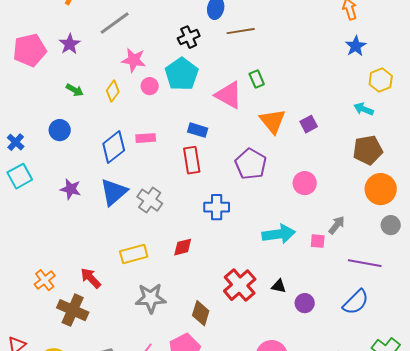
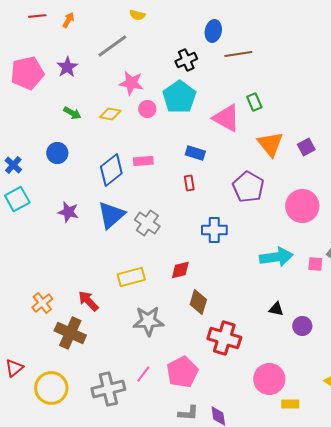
yellow diamond: (113, 91) -> (110, 114), turned 65
red rectangle: (192, 160) -> (189, 183), size x0.6
pink circle: (305, 183) -> (302, 206), size x1.4
red cross: (240, 285) -> (224, 338), moved, turned -32
brown diamond: (201, 313) -> (198, 302), moved

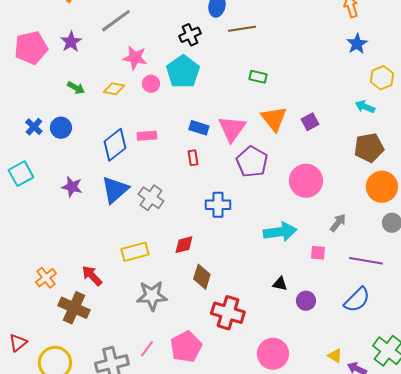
green rectangle: (254, 102) -> (258, 77), turned -54
pink triangle: (226, 118) -> (232, 129), moved, turned 36
blue cross: (13, 165) -> (34, 127), moved
pink square: (315, 264) -> (318, 253), moved

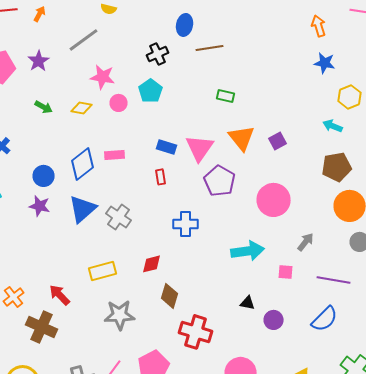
blue star: (357, 44) -> (325, 63), turned -30
cyan pentagon: (183, 72) -> (151, 91), size x0.7
blue circle: (61, 128) -> (44, 176), moved

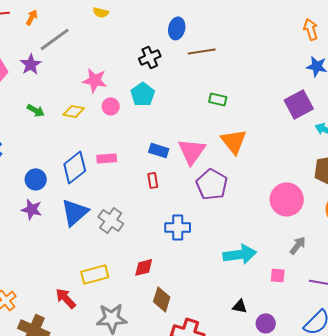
gray line: (84, 40) -> (55, 39), moved
purple square: (278, 141) -> (299, 104), moved, size x1.6
pink circle: (274, 200) -> (287, 199), moved
red arrow: (60, 295) -> (66, 298), moved

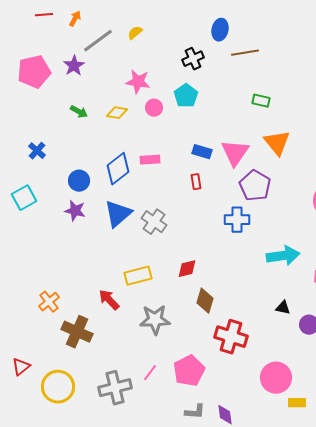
yellow semicircle: (101, 12) -> (135, 33), moved, turned 126
blue cross: (178, 227) -> (237, 220), moved

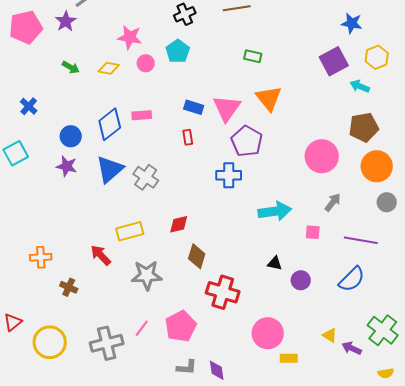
orange cross: (49, 302) -> (41, 257), turned 35
brown cross: (77, 332) -> (69, 287), size x0.6

